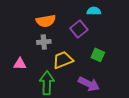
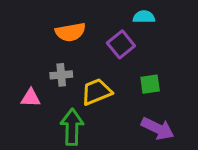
gray cross: (44, 42) -> (61, 75), moved
green square: (98, 55) -> (150, 84), turned -32
purple arrow: (89, 84) -> (158, 129), moved

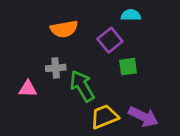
green square: (150, 84) -> (128, 67), moved
yellow trapezoid: (96, 92) -> (104, 117), moved
green arrow: (72, 127) -> (82, 86), moved, turned -32

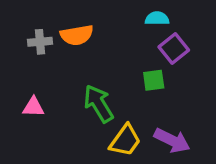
purple square: (110, 40) -> (174, 48), moved
gray cross: (56, 68) -> (40, 42), moved
yellow trapezoid: (104, 117) -> (125, 140), turned 148

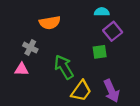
gray cross: (40, 42) -> (30, 48), moved, turned 32
purple arrow: (172, 140) -> (111, 91), turned 40

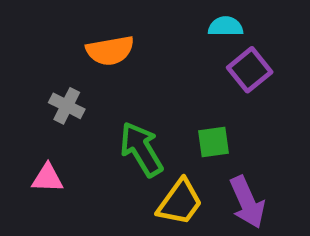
green square: (100, 52) -> (214, 142), moved
pink triangle: (22, 69) -> (47, 178), moved

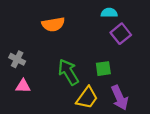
gray cross: (67, 106) -> (17, 59), moved

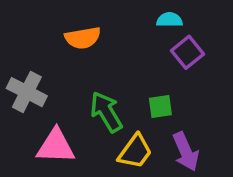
gray cross: (17, 59) -> (27, 92), size x1.5
pink triangle: (23, 86) -> (56, 146), moved, size x1.6

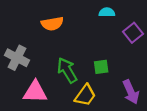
purple square: (188, 52) -> (133, 33), moved
purple arrow: (186, 152) -> (131, 92), moved

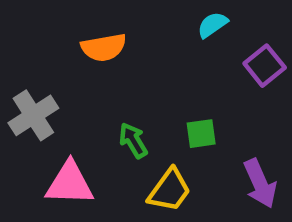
cyan semicircle: (107, 12) -> (212, 25), turned -35
gray cross: (17, 58) -> (33, 115), turned 30
green arrow: (67, 70) -> (133, 140), size x0.7

